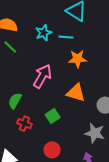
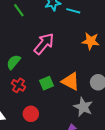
orange star: (78, 59) -> (91, 41), moved
orange triangle: (76, 93) -> (70, 81), moved
red circle: (52, 150) -> (31, 114), moved

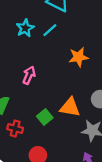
cyan line: (73, 11) -> (50, 30), turned -40
pink arrow: (44, 44) -> (29, 75), size x0.7

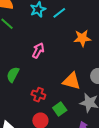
green square: (45, 117) -> (60, 109), moved
red cross: (15, 129) -> (38, 95), moved

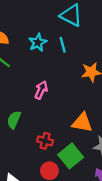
cyan line: (59, 13) -> (63, 45), turned -64
green square: (60, 109) -> (71, 156), size x1.5

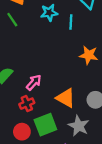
pink arrow: (41, 90) -> (34, 82), moved
red cross: (45, 141) -> (27, 104), turned 32

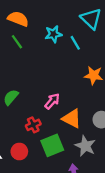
cyan line: (71, 22) -> (75, 43), turned -32
pink arrow: (34, 82) -> (52, 101), moved
red circle: (22, 132) -> (19, 151), moved

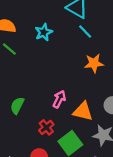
cyan line: (75, 43) -> (85, 32), moved

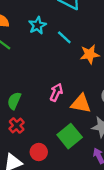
cyan line: (85, 32) -> (64, 37), moved
red cross: (46, 127) -> (17, 126), moved

